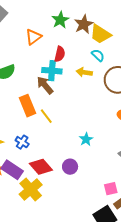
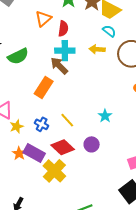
red semicircle: (60, 54) -> (63, 29), moved
orange rectangle: (27, 106) -> (44, 88), turned 60
yellow line: (46, 116) -> (67, 120), moved

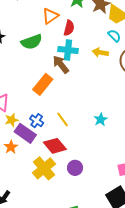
green semicircle: (18, 56) -> (32, 42), moved
purple circle: (92, 144) -> (75, 168), moved
purple rectangle: (34, 153) -> (25, 133), moved

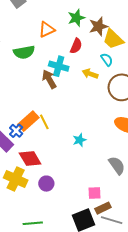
red semicircle: (69, 28) -> (76, 46), moved
orange rectangle: (43, 84) -> (28, 121), moved
yellow line: (63, 119) -> (44, 122), moved
yellow cross: (44, 168) -> (16, 179), turned -35

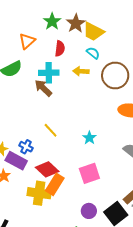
orange rectangle: (28, 121) -> (55, 184), moved
purple circle: (46, 184) -> (89, 211), moved
pink square: (95, 193) -> (89, 173), moved, size x1.5

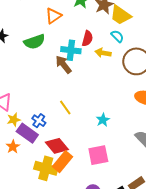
red semicircle: (60, 49) -> (87, 38), moved

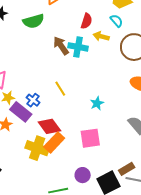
cyan cross: (71, 50) -> (78, 47), moved

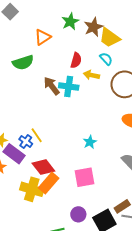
yellow line: (60, 89) -> (37, 135), moved

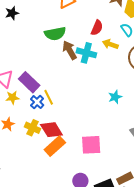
green semicircle: (23, 62) -> (55, 34), moved
cyan star: (90, 142) -> (115, 97), moved
purple rectangle: (14, 154) -> (29, 82), moved
yellow cross: (32, 189) -> (33, 128), moved, size x0.7

